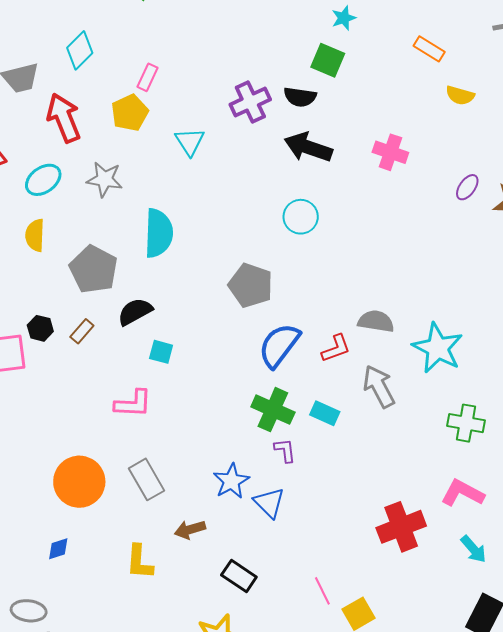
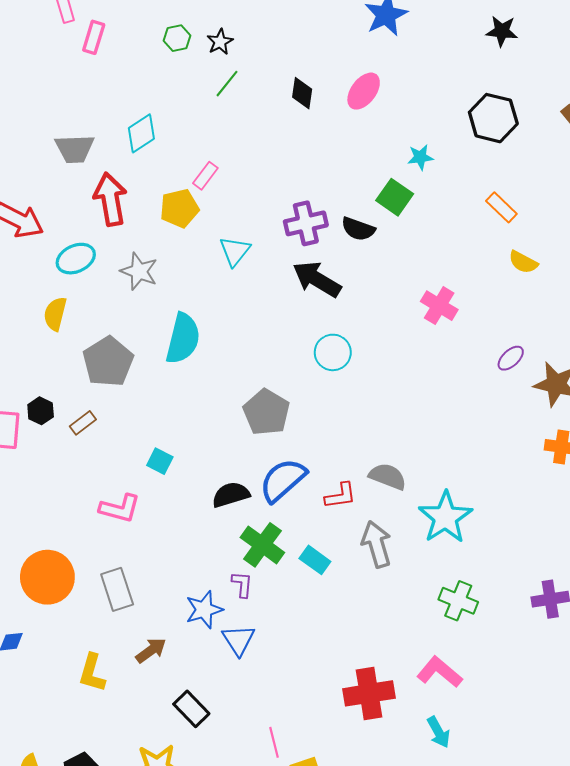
black arrow: (308, 147) -> (317, 279), moved
black semicircle: (135, 312) -> (231, 495), moved
purple L-shape: (285, 450) -> (242, 584), moved
brown arrow: (190, 530) -> (151, 650), turned 148

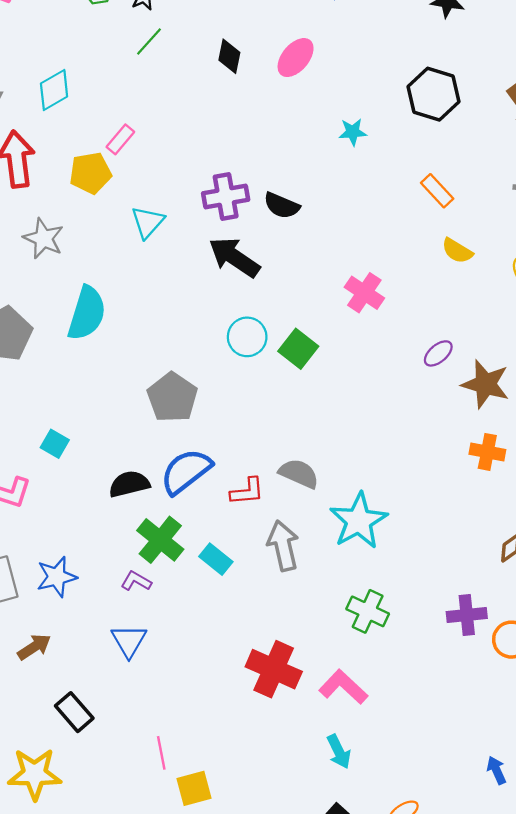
green square: (395, 197) -> (298, 349), moved
purple L-shape: (242, 584) -> (136, 581), turned -68
blue star: (204, 610) -> (57, 577), moved
red cross: (369, 693) -> (274, 669), moved, turned 30

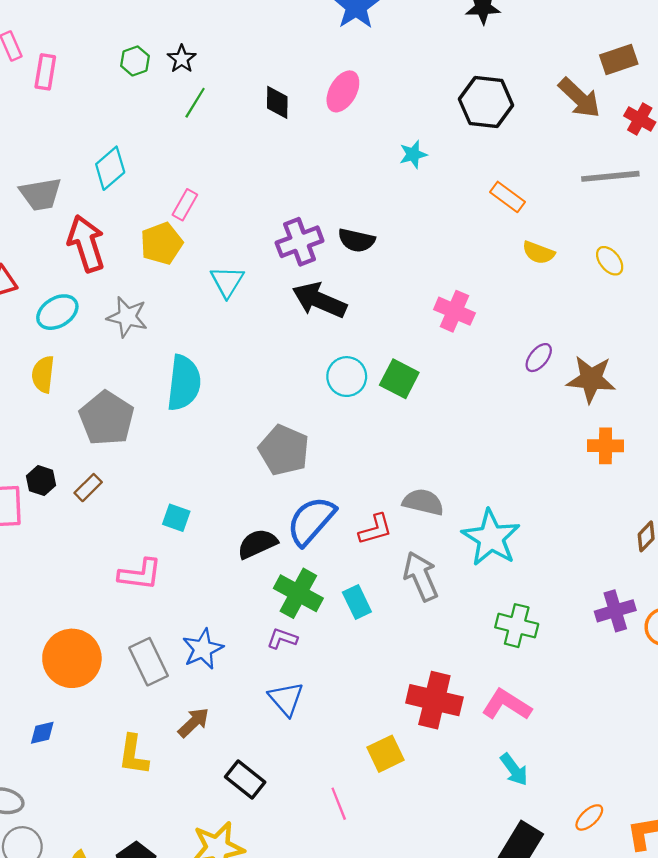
cyan rectangle: (216, 559) -> (357, 602), turned 36
yellow square: (194, 788) -> (386, 754), moved

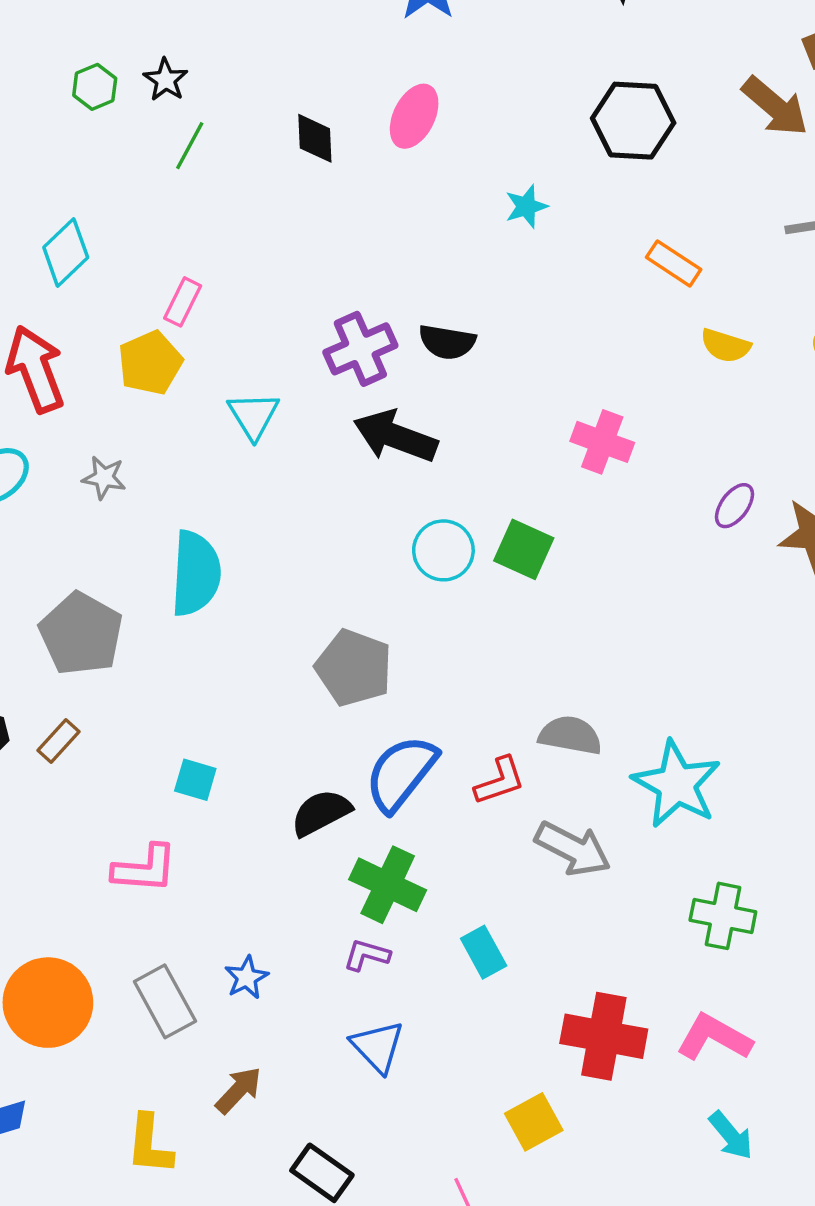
gray star: (127, 317) -> (104, 478), size x0.7
gray arrow: (421, 576) -> (573, 849), turned 144
cyan rectangle: (357, 602) -> (484, 952), moved
blue star: (203, 649) -> (247, 977), size x0.7

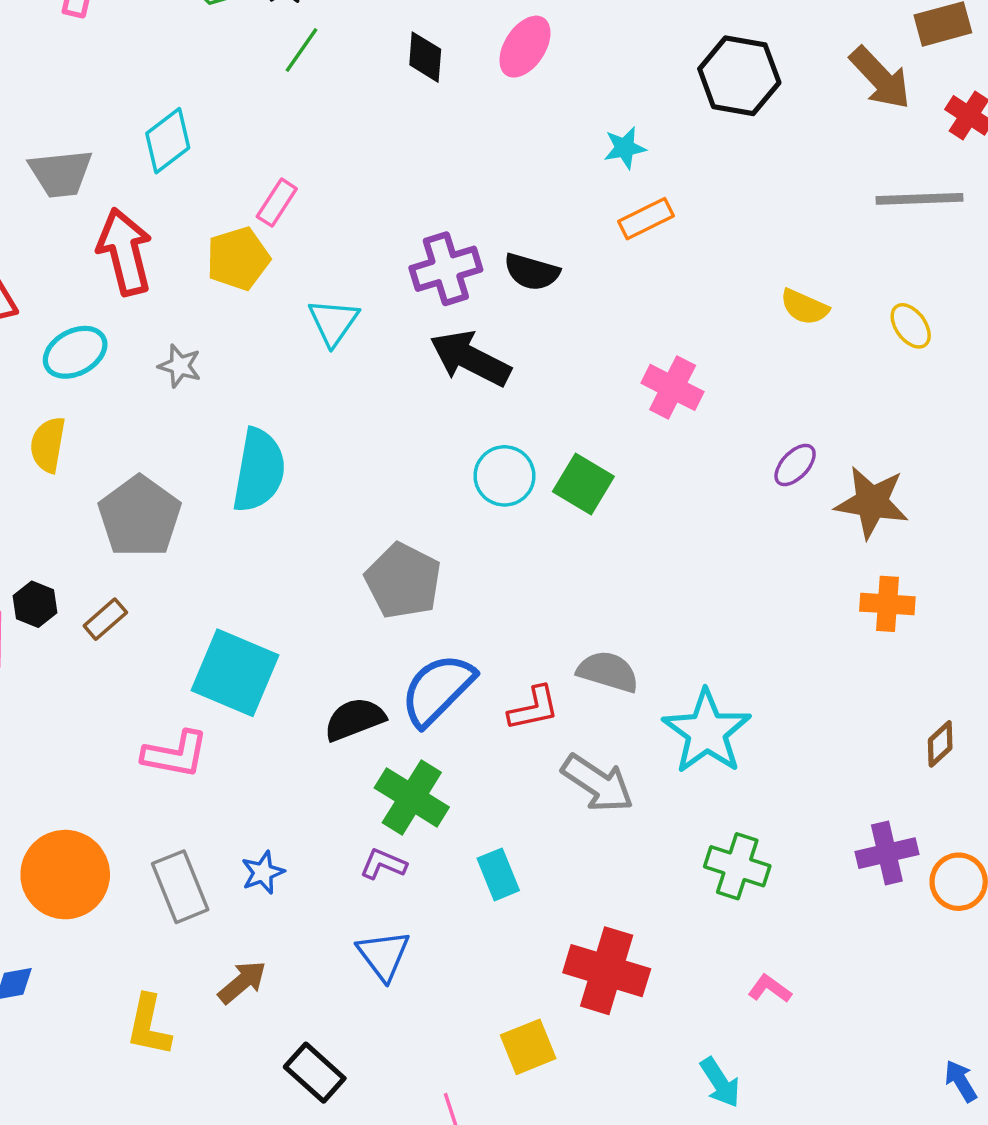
orange rectangle: (674, 263) -> (646, 219), moved, turned -66
cyan square: (195, 780) -> (235, 673), size x2.0
pink L-shape: (714, 1037) -> (770, 989), moved, size x0.6

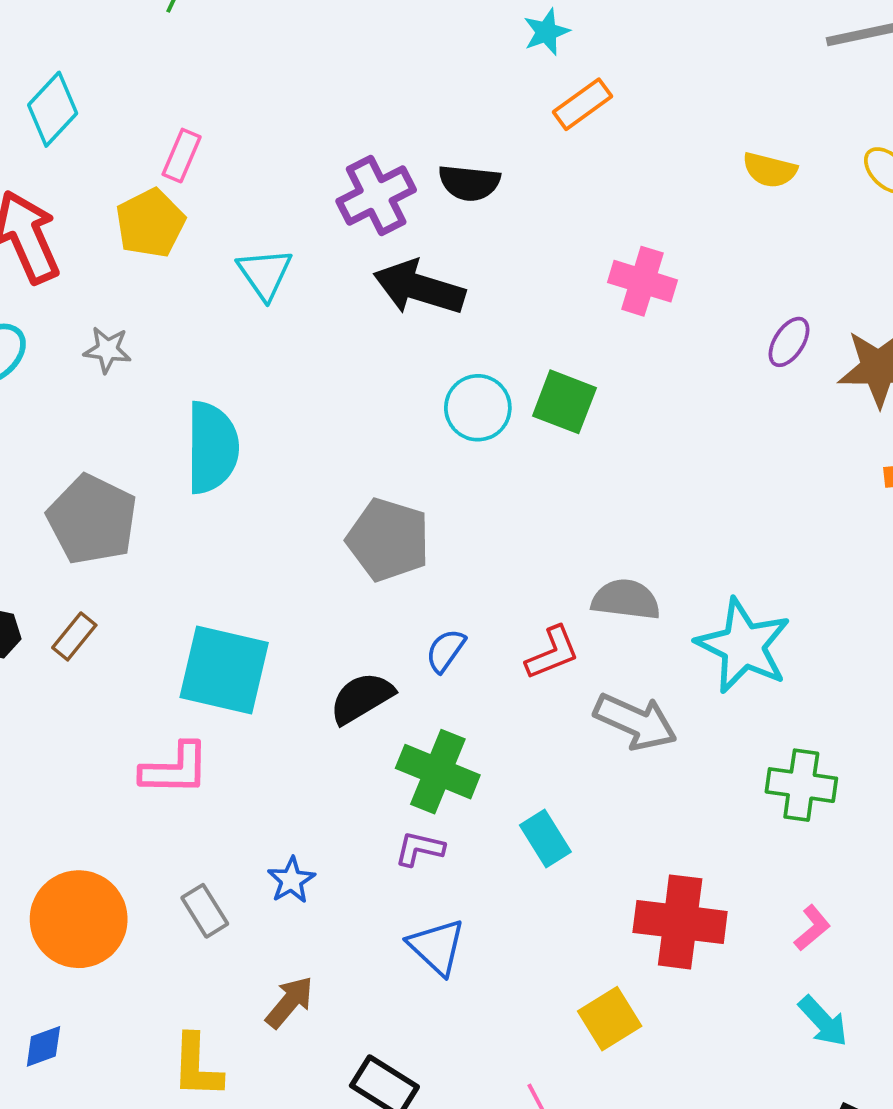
blue semicircle: (438, 690) -> (446, 651), size x0.5
gray rectangle: (180, 887) -> (205, 911), size x0.7
pink L-shape: (770, 989) -> (812, 928), moved, turned 114

